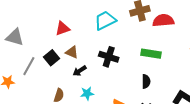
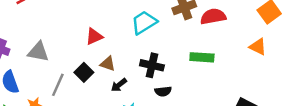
black semicircle: (146, 81) -> (163, 91), moved, turned 88

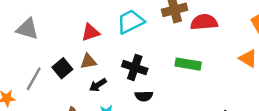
red triangle: (94, 36) -> (90, 32), moved
gray triangle: (38, 52) -> (27, 29), moved
brown triangle: (108, 64) -> (88, 61), turned -35

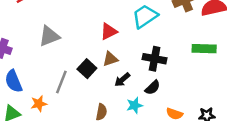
gray triangle: (27, 29) -> (49, 36), turned -30
black semicircle: (144, 96) -> (153, 88), moved, turned -35

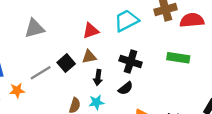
black arrow: (122, 80) -> (98, 78), turned -49
gray line: (61, 82) -> (41, 73), turned 30
cyan star: (134, 105) -> (96, 102), moved

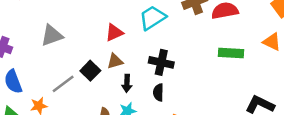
green rectangle: (178, 58) -> (231, 53), moved
black semicircle: (125, 88) -> (158, 92), turned 133

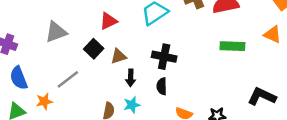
red triangle: (114, 33) -> (108, 21), moved
black square: (90, 71) -> (94, 49), moved

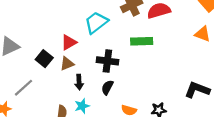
red triangle: (108, 21) -> (69, 42), moved
green rectangle: (232, 46) -> (142, 41), moved
black semicircle: (162, 86) -> (107, 87), turned 32

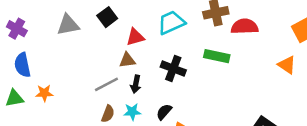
black square: (44, 59) -> (107, 17), moved
black semicircle: (107, 87) -> (164, 112), moved
gray line: (23, 88) -> (106, 84), moved

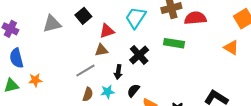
cyan trapezoid: (171, 23) -> (136, 18), turned -30
black cross: (173, 69) -> (139, 55), turned 30
black arrow: (136, 84) -> (118, 72), moved

